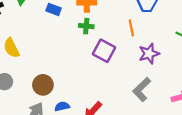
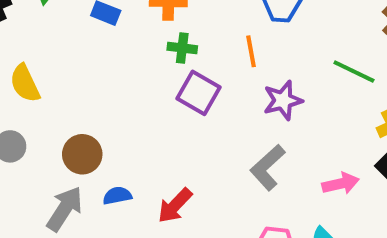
green cross: (86, 26) -> (182, 48), moved

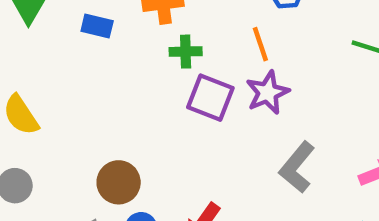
purple star: (283, 100) -> (268, 93), moved
brown circle: (82, 154) -> (119, 182), moved

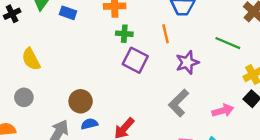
blue rectangle: (97, 26) -> (68, 13), moved
purple star: (268, 93) -> (187, 62), moved

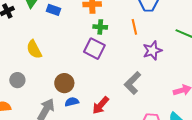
yellow semicircle: (31, 59) -> (34, 49), moved
purple square: (135, 60) -> (94, 49), moved
gray L-shape: (179, 103) -> (133, 83), moved

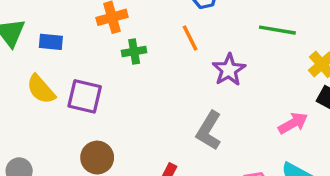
yellow semicircle: (34, 49) -> (41, 89), moved
purple square: (94, 49) -> (85, 96), moved

